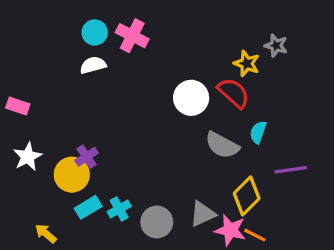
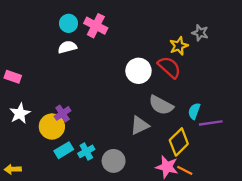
yellow star: (247, 64) -> (179, 46), turned 30
cyan semicircle: (258, 132) -> (194, 111), moved
gray triangle: (203, 214) -> (140, 125), moved
yellow arrow: (46, 233) -> (13, 169), moved, turned -42

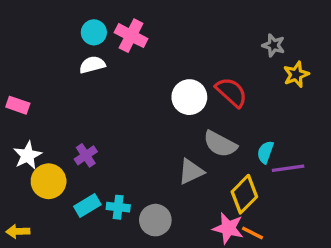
yellow star: (179, 46) -> (296, 74), moved
yellow circle: (52, 127) -> (49, 181), moved
cyan cross: (86, 151) -> (118, 207), turned 35

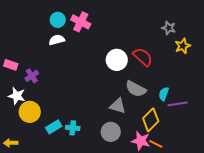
white star: (28, 155) -> (17, 96), turned -30
purple cross: (86, 155) -> (32, 76), moved
gray triangle: (191, 172) -> (118, 106), turned 42
gray circle: (155, 220) -> (111, 132), moved

